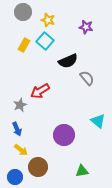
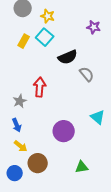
purple star: (86, 27) -> (94, 27), moved
red arrow: (40, 91) -> (40, 87), turned 126

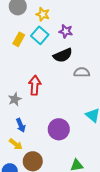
purple star: (94, 27) -> (66, 31), moved
gray semicircle: (87, 74) -> (82, 72), turned -49
blue arrow: (17, 125) -> (21, 125), moved

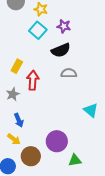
yellow rectangle: (19, 39) -> (17, 66), moved
gray semicircle: (82, 72) -> (69, 73), moved
purple circle: (59, 129) -> (57, 141), moved

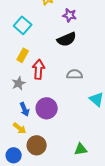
cyan square: (38, 30) -> (23, 25), moved
gray semicircle: (69, 73) -> (75, 74), moved
purple circle: (57, 141) -> (47, 108), moved

